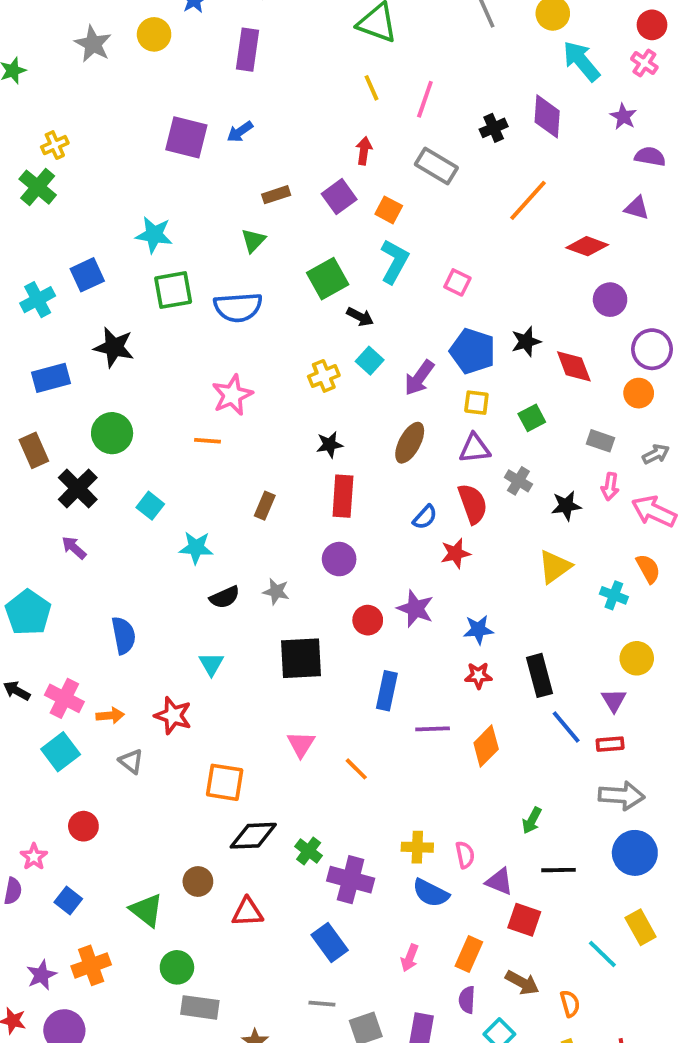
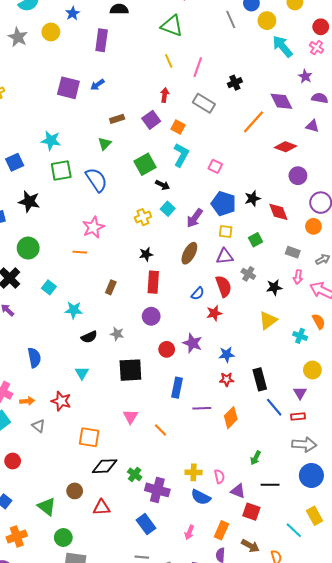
purple diamond: (547, 116) -> (281, 101), moved, turned -30
blue semicircle: (238, 307) -> (96, 180), turned -120

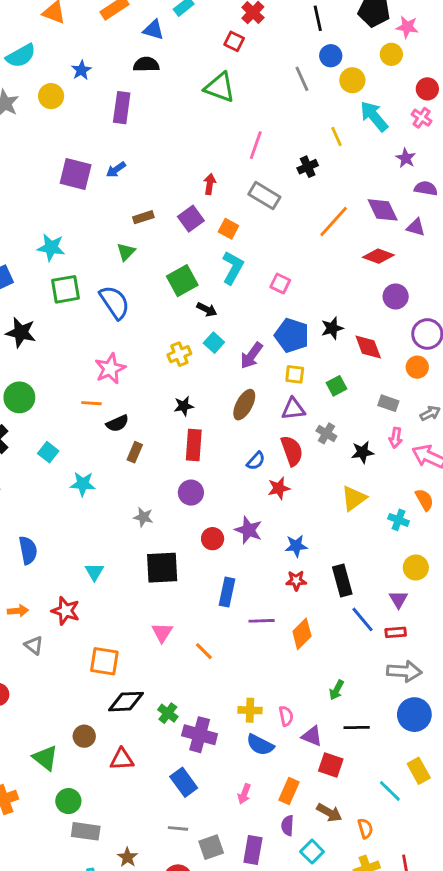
yellow line: (169, 61) -> (337, 136), moved
purple diamond: (281, 101) -> (383, 210), moved
black semicircle: (89, 337) -> (117, 423), moved

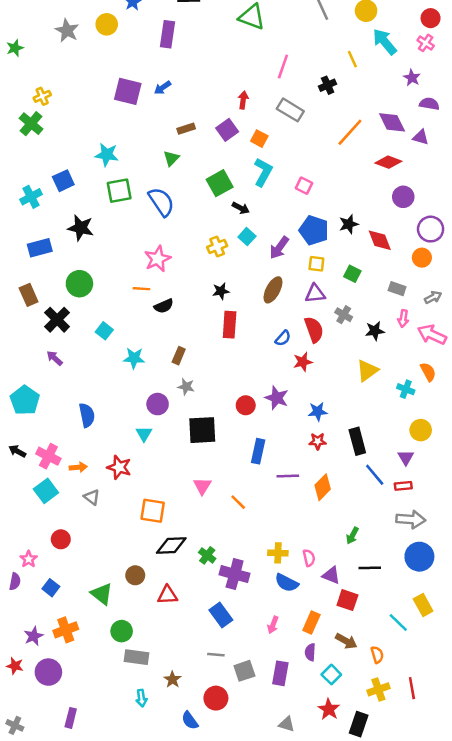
green square: (337, 386) -> (352, 274), turned -35
brown rectangle: (135, 452) -> (179, 356), moved
purple circle: (191, 493) -> (158, 404), moved

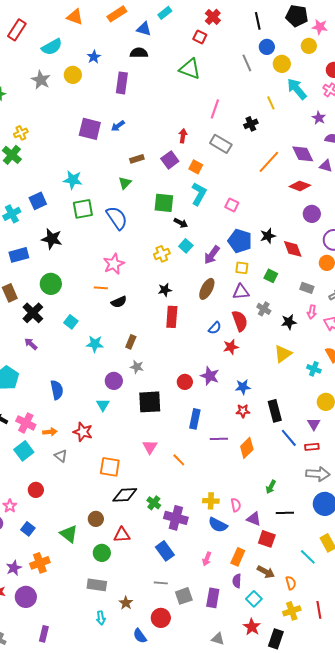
green square: (220, 183) -> (164, 203), turned 35
green circle: (122, 631) -> (102, 553), moved

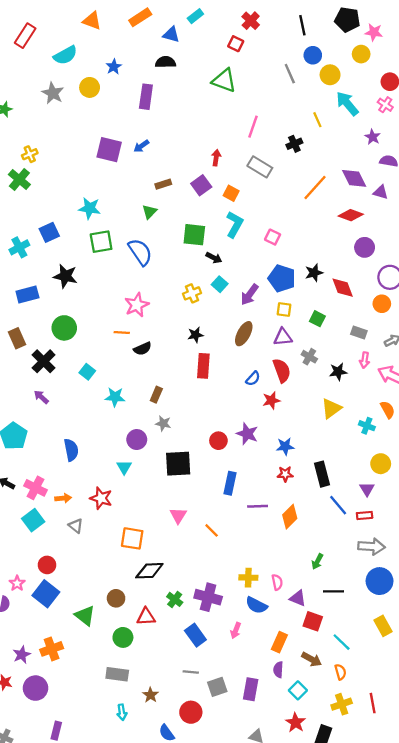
green cross: (154, 503) -> (175, 599), moved
blue square: (28, 529) -> (46, 594), moved, size x1.6
cyan line: (308, 557) -> (342, 642), moved
pink arrow: (207, 559) -> (236, 631), moved

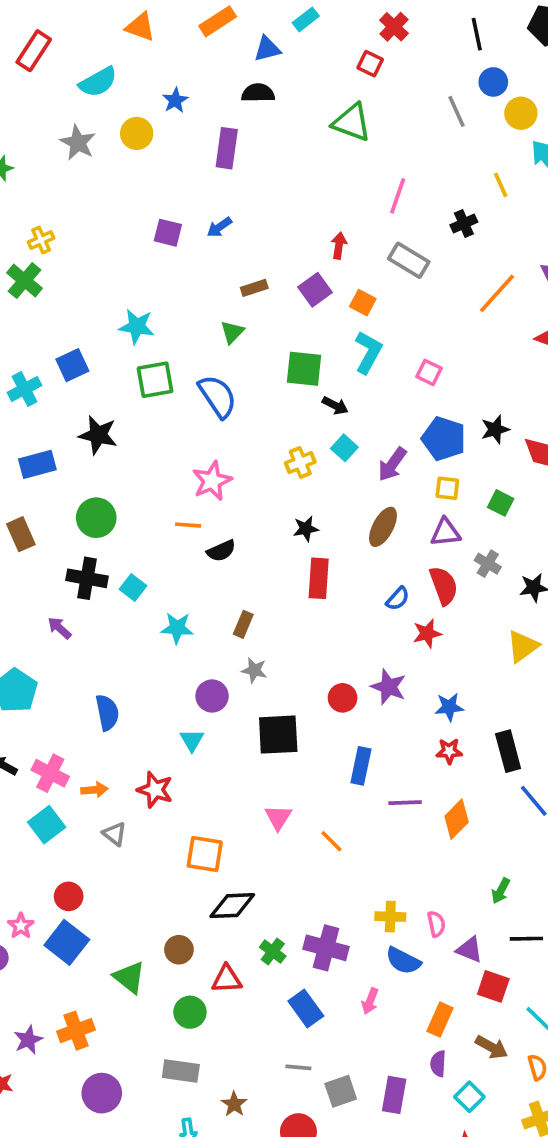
blue triangle: (171, 35) -> (267, 49), turned -30
purple square: (109, 150) -> (168, 233), size x0.7
black cross: (44, 361) -> (87, 578), moved, turned -35
purple circle: (35, 688) -> (102, 1093), moved

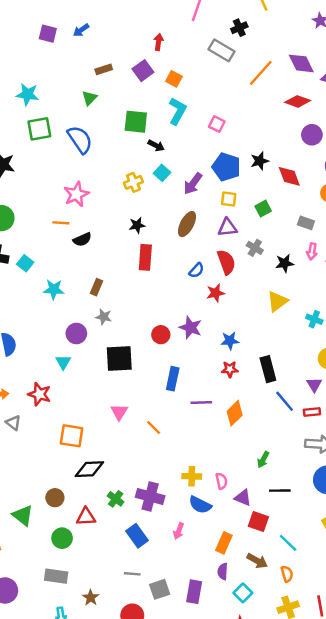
gray rectangle: (409, 260) -> (221, 50), moved
green square: (501, 503) -> (263, 209), turned 35

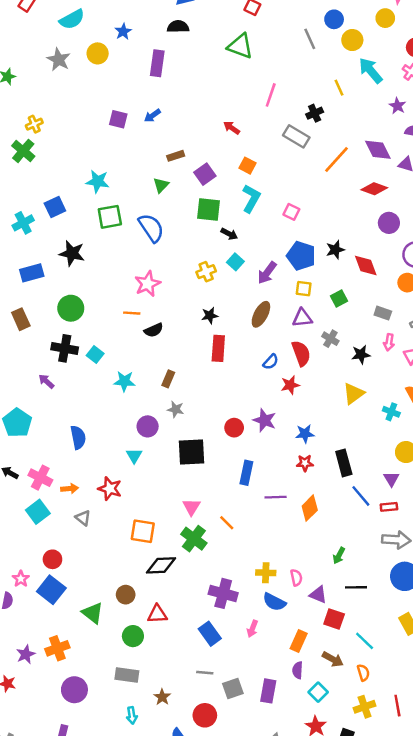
red arrow: (158, 42) -> (232, 128), turned -63
purple square: (143, 71) -> (205, 174), moved
green cross: (116, 499) -> (194, 539), moved, size x1.5

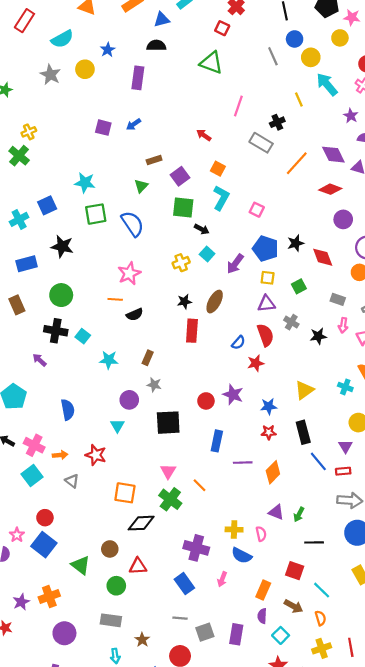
brown ellipse: (261, 314) -> (215, 302), moved
yellow triangle: (354, 394) -> (304, 390), moved
purple triangle: (318, 595) -> (276, 512), moved

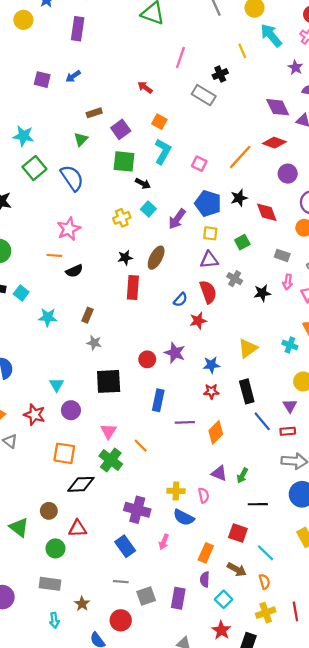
orange line: (297, 163) -> (240, 157), moved
green square: (96, 214) -> (34, 168), turned -30
purple circle: (129, 400) -> (71, 410), moved

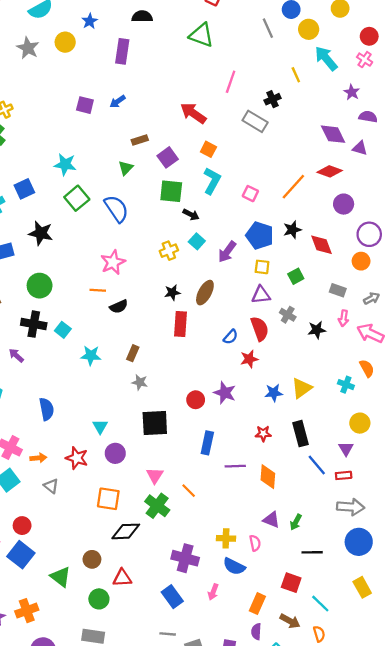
red arrow: (145, 87) -> (193, 113), size x1.6
blue star: (211, 365) -> (274, 393), moved
orange diamond: (216, 432) -> (268, 477), turned -40

